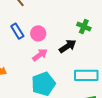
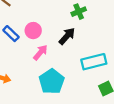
green cross: (84, 26) -> (79, 12), turned -32

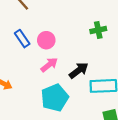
black arrow: (67, 36) -> (79, 70), moved

